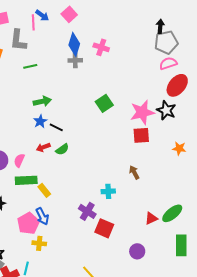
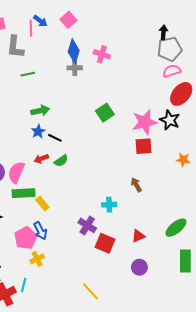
pink semicircle: (19, 160) -> (16, 172), size x1.5
red triangle: (151, 218) -> (138, 236), moved
yellow cross: (39, 243) -> (37, 259), turned -32

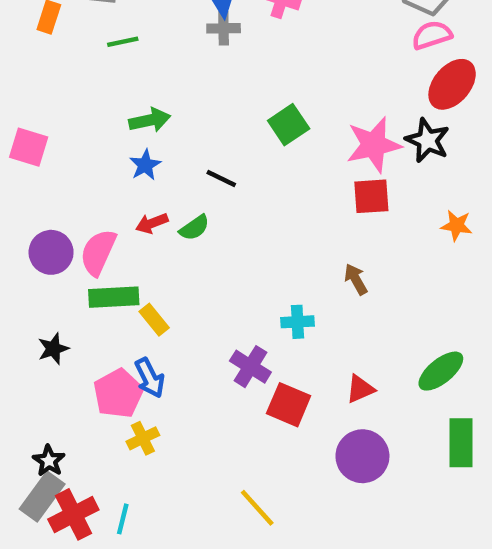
black line: (55, 138) -> (221, 178), moved
purple circle: (139, 267) -> (362, 456), size x1.5
cyan line: (24, 285) -> (123, 519), moved

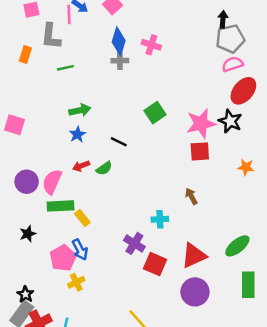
red triangle: (360, 389) -> (194, 256), size x1.6

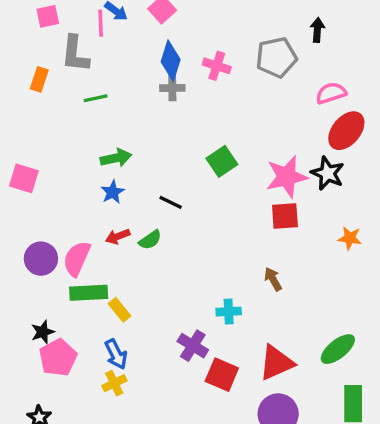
gray pentagon: (230, 39) -> (276, 57), moved
pink pentagon: (63, 258) -> (58, 358), moved
yellow cross: (76, 282) -> (114, 383), moved

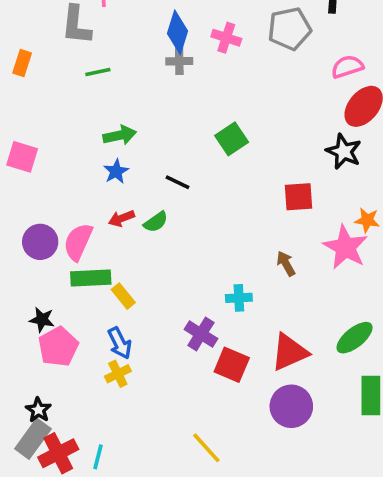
orange rectangle: (39, 79) -> (22, 63), moved
pink star: (287, 177) -> (346, 247), moved, turned -30
black star: (43, 332) -> (42, 320), turned 30

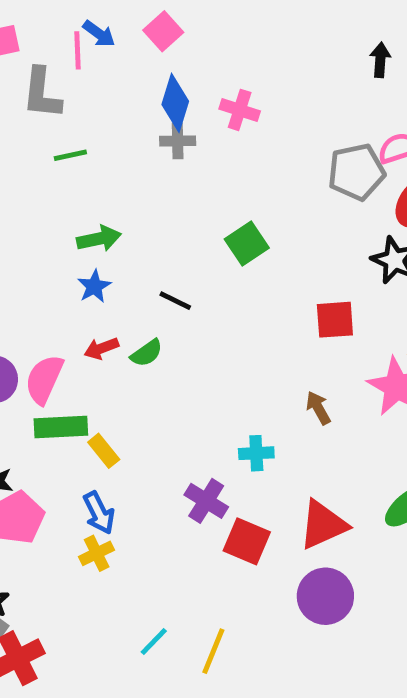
gray pentagon: (289, 29) -> (356, 172), moved
yellow line: (206, 448) -> (213, 651), turned 64
cyan line: (98, 457) -> (154, 642), moved, turned 30

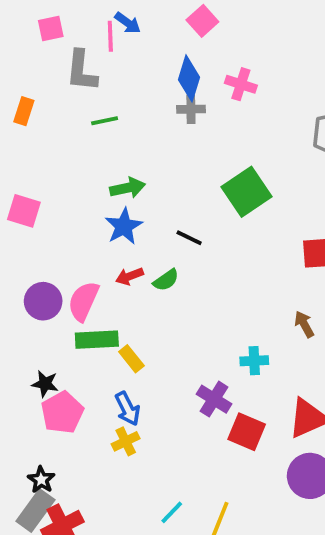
pink square: (163, 31) -> (202, 21), moved
green square: (247, 243) -> (247, 192), size x1.4
blue star: (94, 286) -> (124, 226), size x1.4

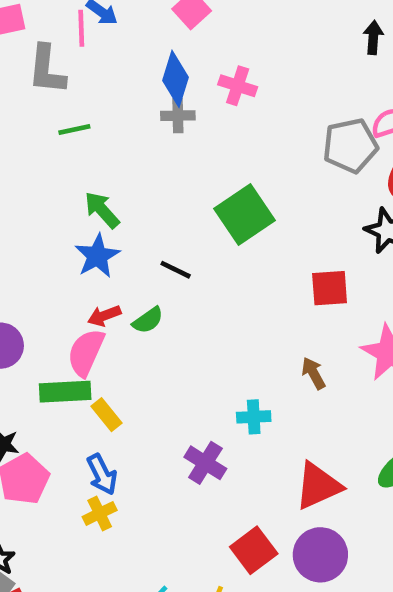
green arrow: (128, 188) -> (102, 210), turned -120
pink semicircle: (83, 301) -> (86, 352), moved
red square: (247, 432) -> (254, 550), moved, turned 30

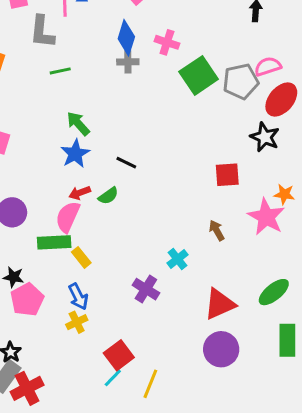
green square: (245, 215) -> (199, 75), moved
cyan cross: (254, 417) -> (178, 259), turned -35
red square: (254, 550) -> (119, 355), moved

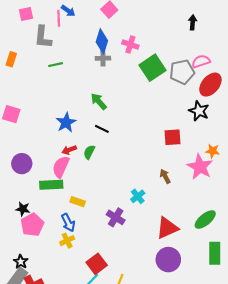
green arrow: (78, 124) -> (99, 101), moved
green semicircle: (108, 196) -> (89, 152), turned 152
yellow rectangle: (81, 257) -> (78, 202), moved, turned -32

